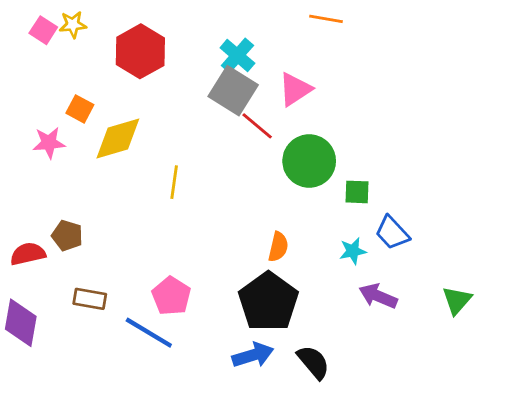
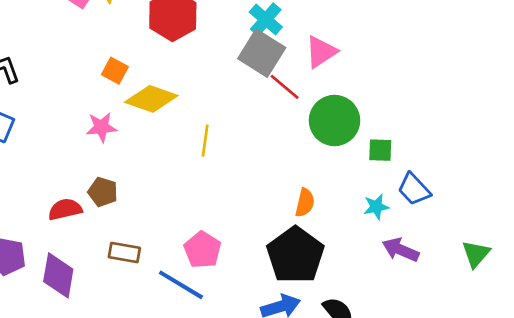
yellow diamond: (118, 138) -> (151, 99), turned 36
pink star: (49, 143) -> (101, 127), moved

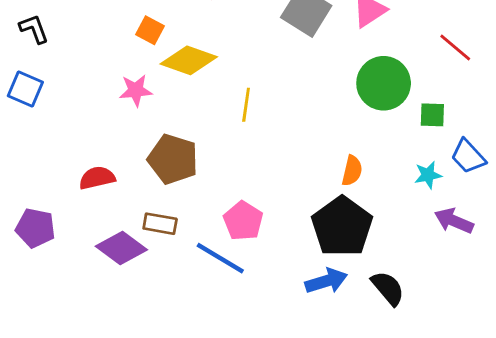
red line: (285, 87) -> (455, 47), moved
brown pentagon: (103, 192) -> (173, 159), moved, size x1.6
purple diamond: (58, 275) -> (121, 248), moved, turned -63

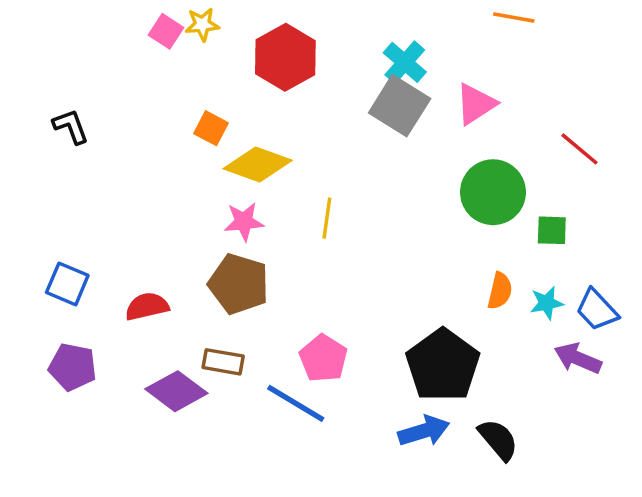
blue square: (25, 89) -> (67, 284), moved
pink star: (136, 90) -> (244, 222), moved
blue trapezoid: (468, 156) -> (597, 310), moved
orange semicircle: (352, 171) -> (500, 291), moved

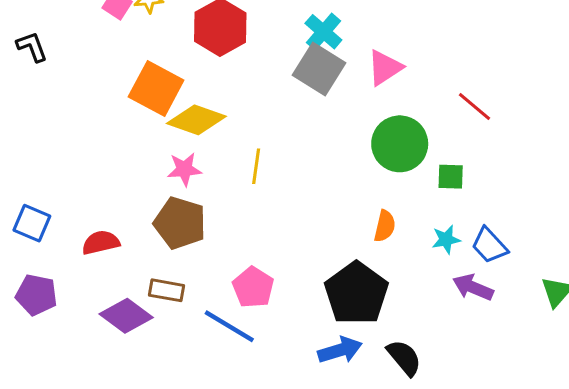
black L-shape: (71, 126) -> (32, 47), moved
orange square: (211, 128) -> (156, 89), size x1.8
orange semicircle: (500, 291) -> (385, 226), moved

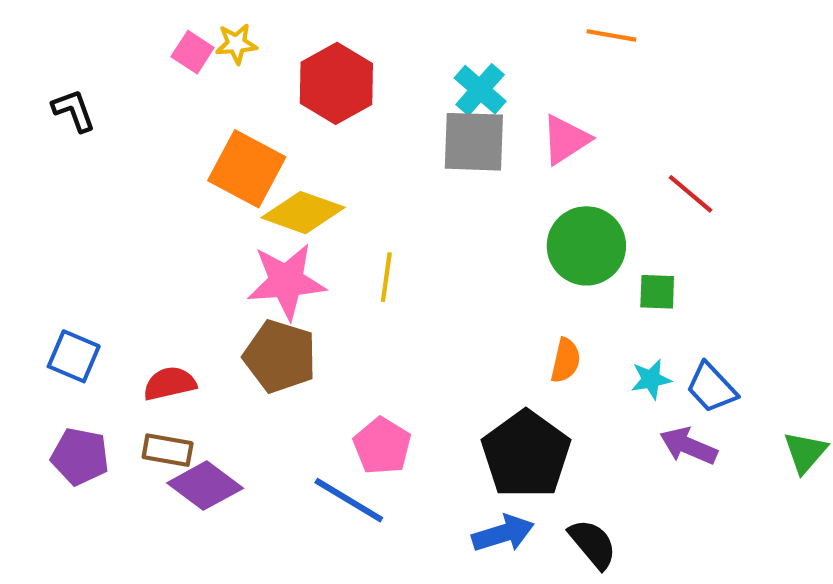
gray square: (319, 69) -> (474, 142), turned -30
pink star: (184, 169) -> (286, 281), size x1.6
brown rectangle: (166, 290) -> (168, 450), moved

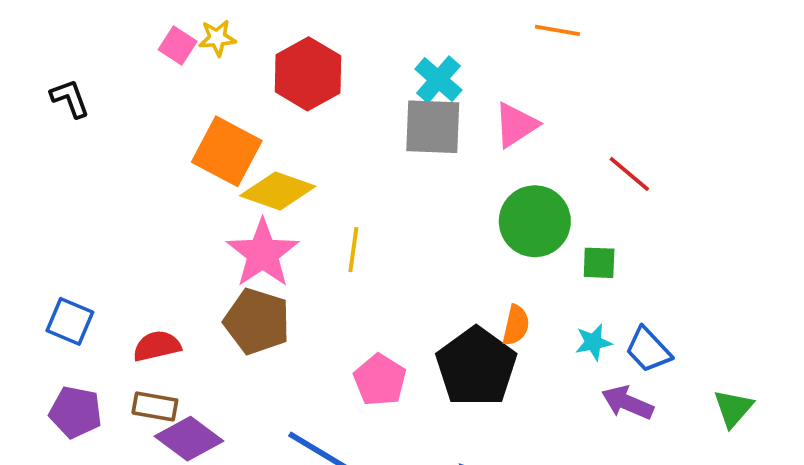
pink star: (286, 281) -> (263, 253), turned -30
pink pentagon: (382, 446) -> (380, 380), moved
black pentagon: (526, 454) -> (476, 367), moved

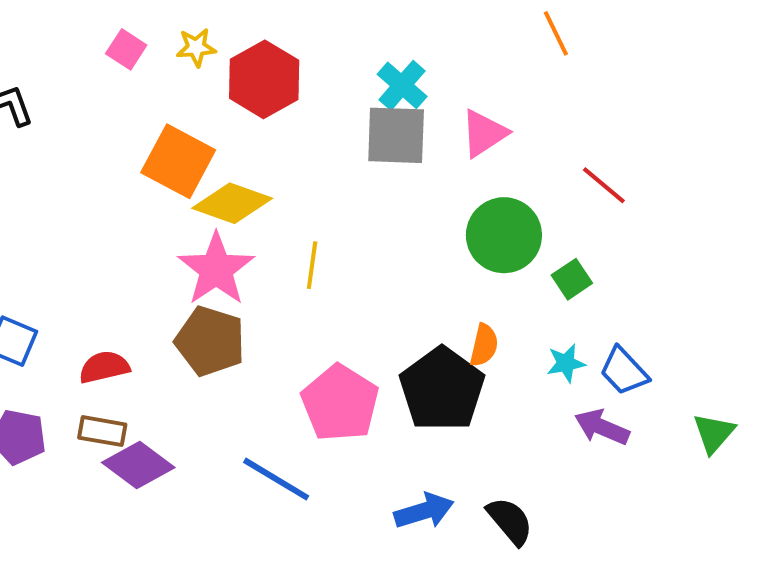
orange line: (557, 30) -> (556, 33), moved, turned 54
yellow star: (217, 38) -> (196, 47), moved
green square: (599, 263) -> (572, 279), turned -36
pink pentagon: (380, 380) -> (340, 403), size x1.4

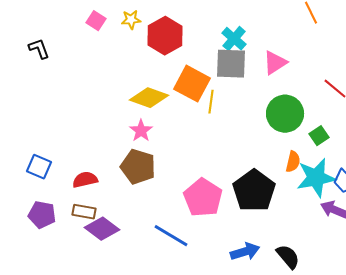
orange square: (178, 161) -> (192, 84), moved
yellow line: (312, 265) -> (211, 102), moved
pink star: (216, 269) -> (141, 131), size x0.6
orange semicircle: (484, 345) -> (293, 162), moved
cyan star: (566, 363) -> (316, 178), size x2.0

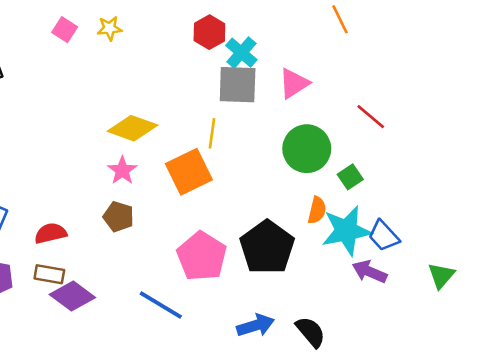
red hexagon: (165, 36) -> (209, 32), moved, size x0.7
orange square: (192, 84) -> (189, 172), moved, turned 36
brown pentagon: (138, 167) -> (118, 217), size x0.7

